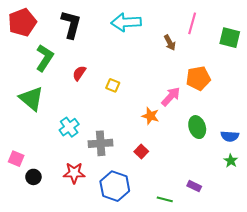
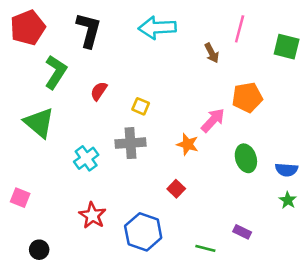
gray cross: (101, 143) -> (130, 143), moved
red star: (74, 173) -> (92, 215), turned 30
black circle: (33, 177) -> (39, 250), moved

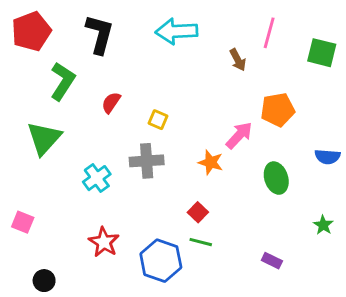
green triangle: (39, 123) -> (44, 138), turned 32
blue semicircle: (287, 170) -> (327, 157), moved
green line: (205, 248) -> (201, 242), moved

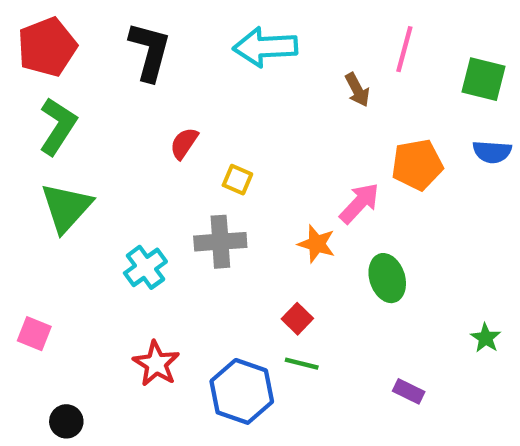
green L-shape: (63, 81) -> (58, 126), moved
red semicircle: (111, 103) -> (184, 143), moved
blue semicircle: (327, 157) -> (492, 152), moved
green ellipse: (276, 178) -> (387, 278), moved

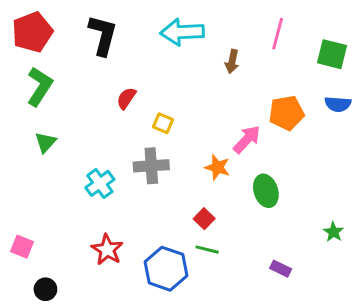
brown arrow: (357, 90) -> (232, 62), moved, turned 40
green triangle: (66, 207) -> (45, 142), size x0.6
pink square: (34, 334) -> (22, 247), moved

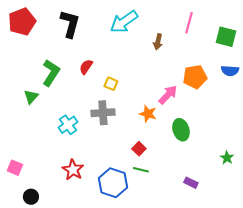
cyan arrow: (182, 32) -> (124, 22), turned -32
green L-shape: (40, 86) -> (51, 73), moved

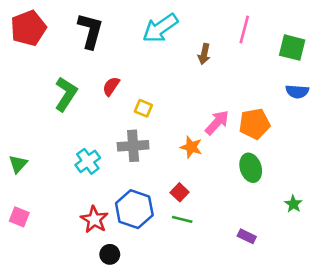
orange pentagon: (195, 77) -> (255, 124), moved
green triangle: (31, 97) -> (18, 164), moved
green ellipse: (181, 130) -> (251, 168), moved
blue hexagon: (113, 183) -> (134, 209), moved
black circle: (31, 197) -> (110, 254), moved

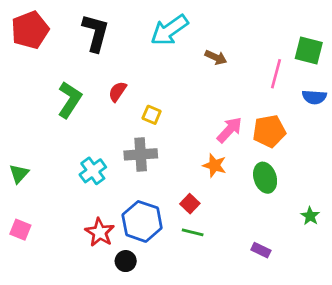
pink line: (244, 29) -> (276, 74), moved
brown arrow: (204, 54) -> (216, 57), turned -78
orange star: (191, 147) -> (214, 165), moved
black circle: (110, 254) -> (126, 261), moved

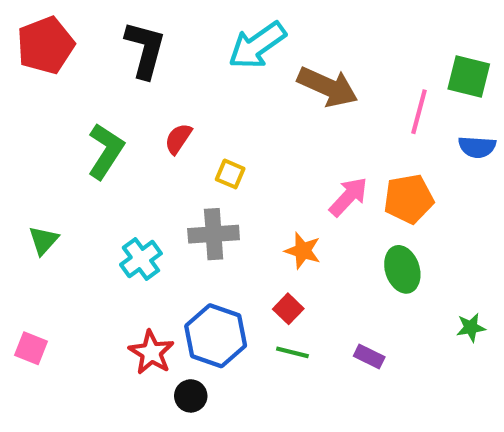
brown arrow: (216, 57) -> (328, 87), size x1.8
orange star: (214, 165) -> (303, 251), moved
green triangle: (19, 174) -> (43, 240), moved
green star: (310, 216) -> (471, 327), turned 30
purple rectangle: (261, 250) -> (369, 357), moved

